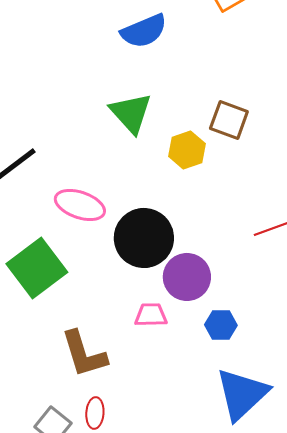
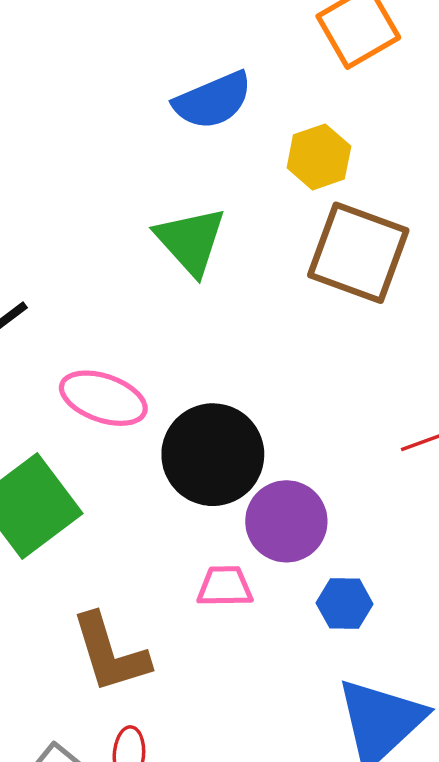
brown square: (229, 120) -> (358, 253), size x1.5
yellow hexagon: (187, 150) -> (319, 157), moved

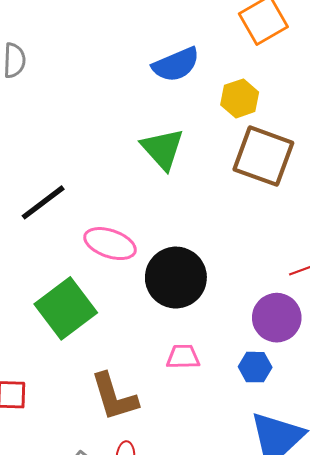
purple circle: (286, 521) -> (277, 318), moved

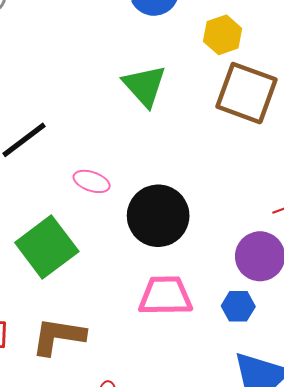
pink ellipse: (110, 244) -> (92, 181), size x0.7
pink trapezoid: (183, 357) -> (165, 296), size x1.6
brown L-shape: (114, 397) -> (58, 336), moved, turned 116

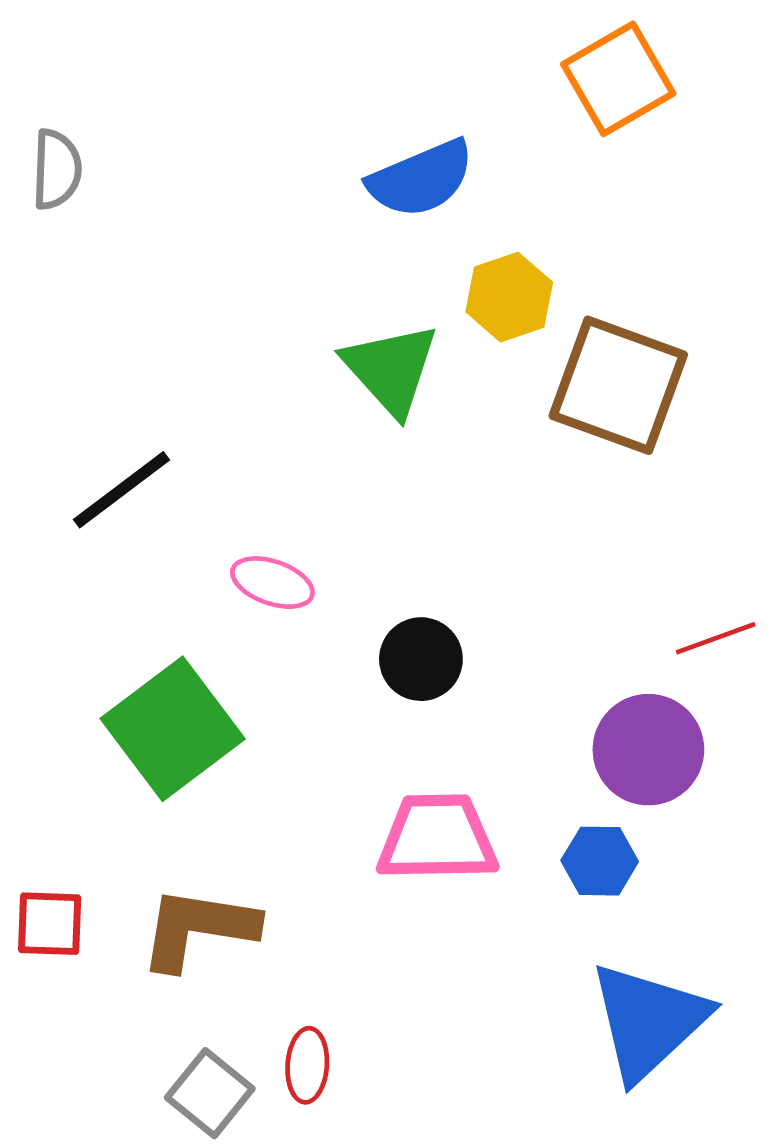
yellow hexagon: (223, 35) -> (509, 297), moved
black circle: (158, 216) -> (421, 659), size x0.6

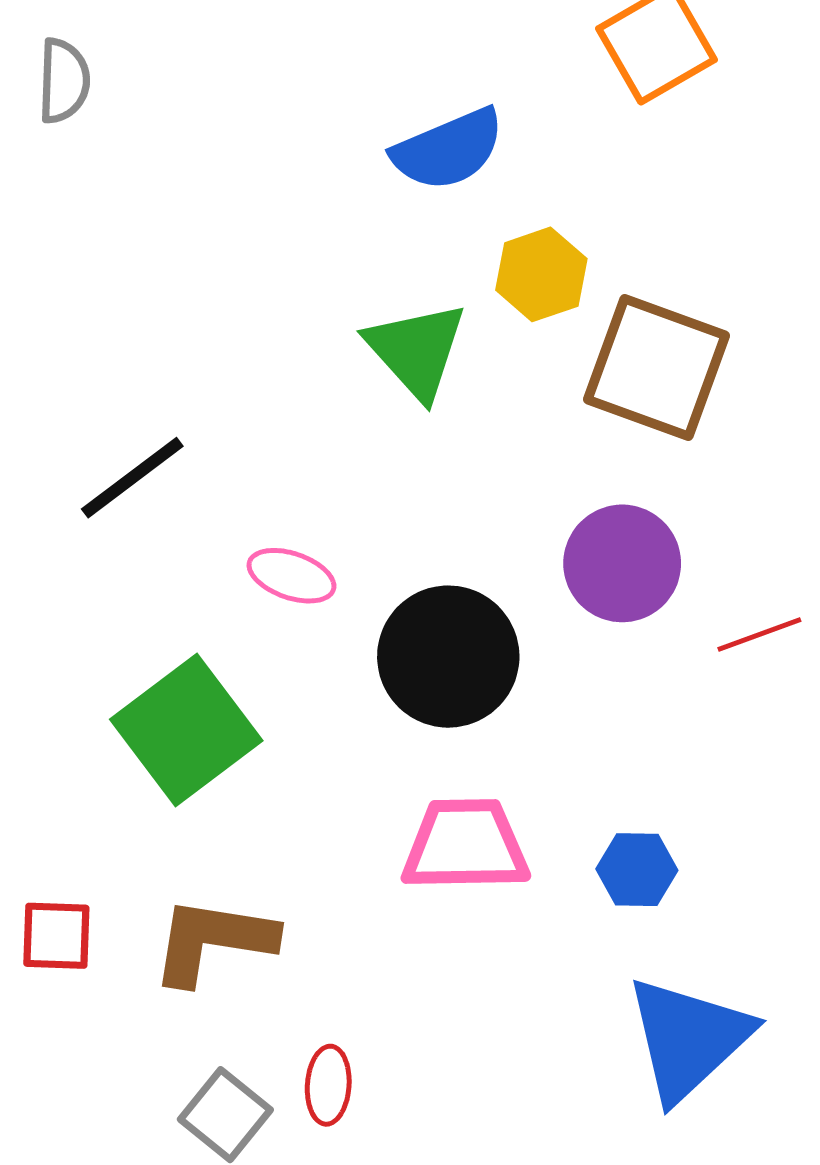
gray semicircle: (57, 169) -> (64, 81), moved
black circle: (421, 659) -> (448, 657), size x1.6
purple circle: (648, 750) -> (622, 563), moved

